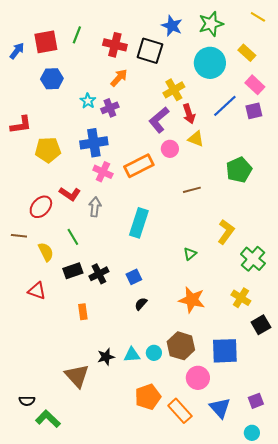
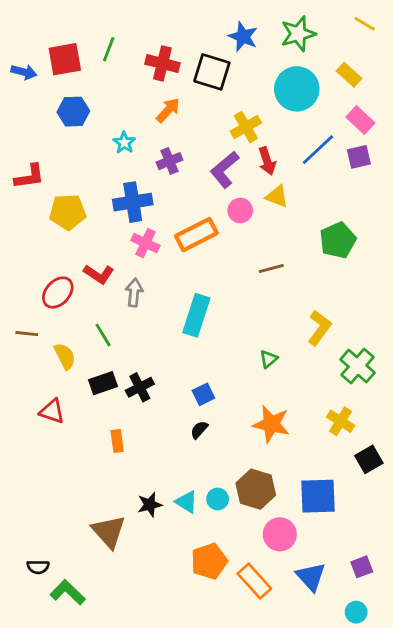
blue arrow: (17, 51) -> (24, 72), turned 66
purple cross: (110, 108) -> (169, 161), moved
blue square: (134, 277) -> (203, 394), moved
cyan triangle: (132, 355) -> (186, 502), turned 36

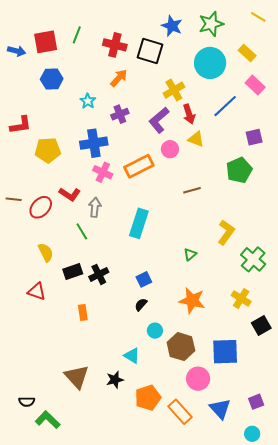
purple square: (359, 157) -> (254, 137), moved
brown line: (27, 334) -> (14, 199), moved
green line: (103, 335) -> (82, 231), moved
cyan circle: (218, 499) -> (155, 331), moved
black star: (150, 505) -> (115, 380), moved

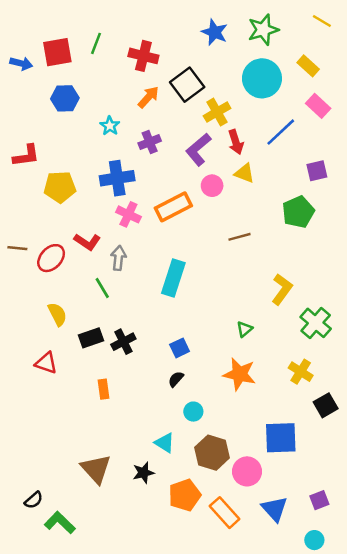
black square: (150, 51) -> (187, 85), moved, turned 36
green triangle: (190, 254) -> (244, 329), moved
brown hexagon: (181, 347) -> (212, 453), moved
black semicircle: (27, 402) -> (34, 500), turned -42

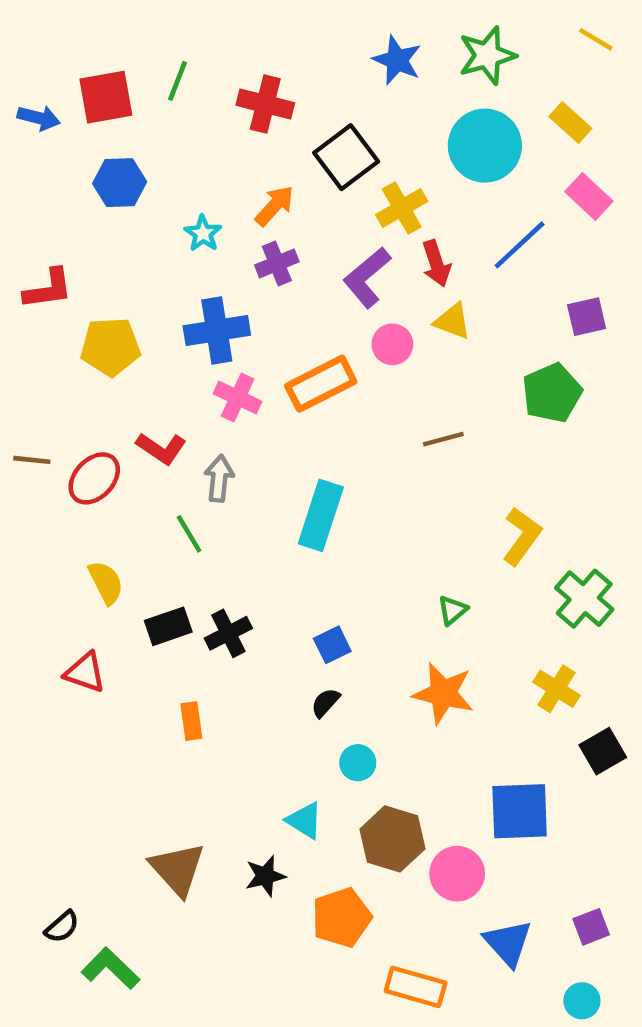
orange arrow: (148, 97) -> (275, 206), moved
orange rectangle: (225, 513) -> (416, 987), moved, turned -32

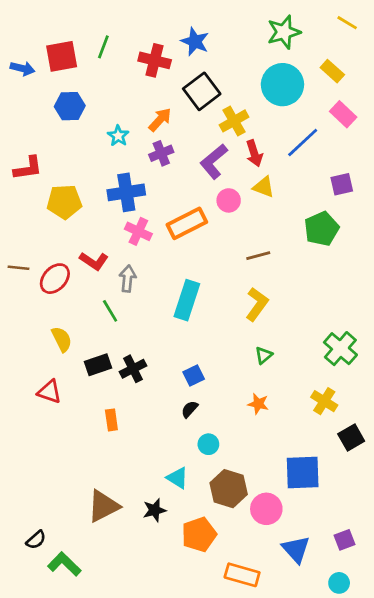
blue star: (397, 60) -> (195, 42), moved
yellow L-shape: (522, 536) -> (257, 304), moved
orange star: (443, 693) -> (258, 404), size x0.6
brown triangle: (177, 869) -> (103, 506), turned 45

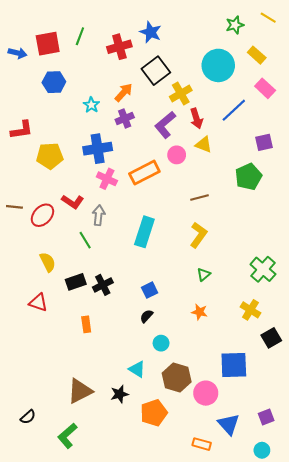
green star: (284, 32) -> (235, 25), moved, size x0.7
red cross: (155, 60) -> (119, 47), turned -30
green L-shape: (64, 564) -> (67, 436), moved, turned -85
orange rectangle: (242, 575) -> (202, 444), moved, size x0.7

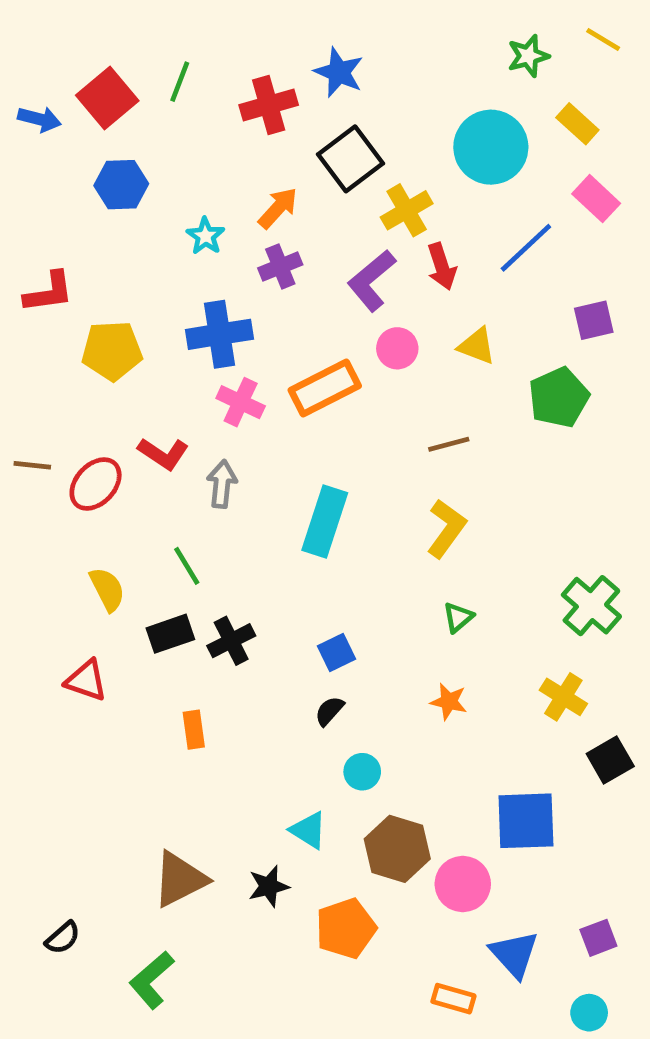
red square: (48, 44) -> (107, 98), turned -30
yellow triangle: (204, 144) -> (477, 346), moved
green line: (85, 240) -> (187, 566), moved

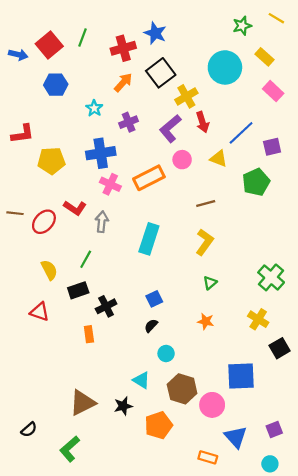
orange arrow: (278, 208) -> (123, 82), moved
blue line: (526, 248) -> (241, 133), moved
green line: (187, 566) -> (86, 259), turned 60
black cross: (231, 641) -> (106, 306), moved

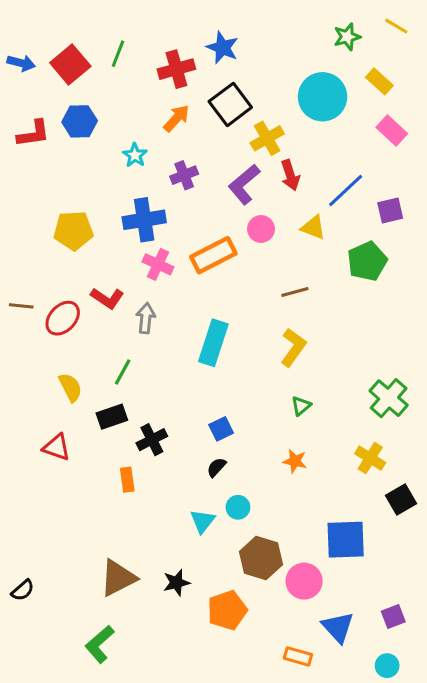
blue arrow: (18, 55) -> (21, 63), moved
red L-shape: (22, 134) -> (33, 134), moved
cyan triangle: (141, 380) -> (203, 521), moved, turned 36
black semicircle: (29, 430) -> (23, 590), moved

